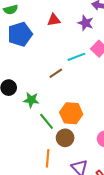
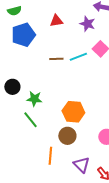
brown line: (56, 73) -> (56, 59), moved, turned 32
green line: (47, 121) -> (30, 120), moved

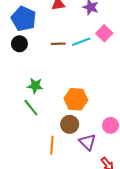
blue pentagon: (23, 35) -> (24, 19), turned -30
black circle: (12, 87) -> (19, 44), moved
purple triangle: (81, 165) -> (87, 142), moved

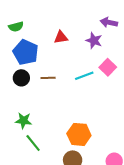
brown line: (58, 44) -> (48, 78), moved
green star: (35, 86) -> (23, 121), moved

